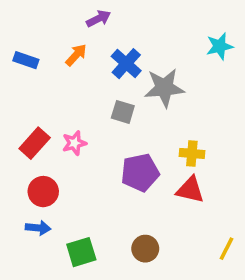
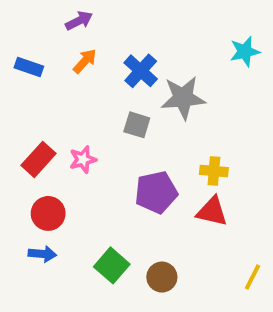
purple arrow: (99, 19) -> (79, 21), moved
green square: (81, 252) -> (112, 265), moved, turned -32

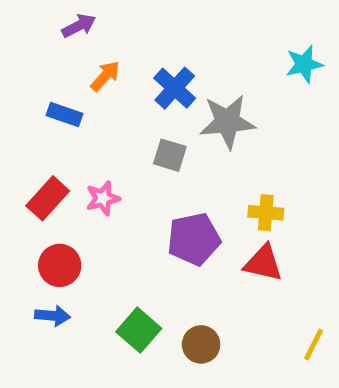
purple arrow: (79, 21) -> (79, 26), moved
blue rectangle: (29, 67) -> (64, 114), moved

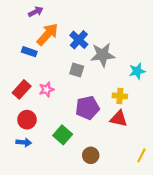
cyan star: (304, 64) -> (137, 71), moved
orange arrow: (105, 76) -> (48, 34), size x1.6
green square: (139, 330) -> (63, 135), moved

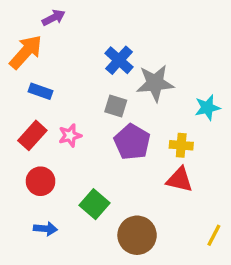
orange arrow: (48, 34) -> (26, 52), moved
blue rectangle: (29, 52) -> (41, 91), moved
purple pentagon: (87, 108) -> (132, 142), moved, turned -30
blue arrow: (24, 142) -> (45, 229), moved
brown circle: (91, 155) -> (137, 235), size x1.5

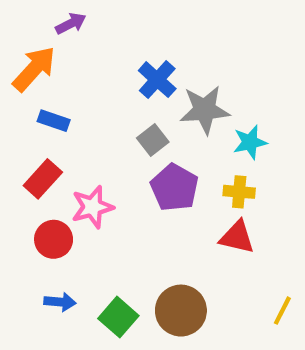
gray square: (116, 106) -> (153, 140), turned 35
cyan star: (207, 108) -> (250, 142), moved
pink star: (70, 135) -> (92, 207), moved, size x1.4
green square: (95, 204) -> (118, 317), moved

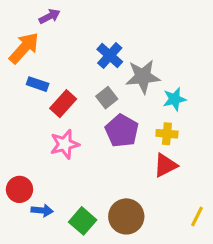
red rectangle: (43, 179) -> (63, 104), moved
red triangle: (237, 237) -> (165, 165), turned -40
red circle: (54, 239) -> (19, 189), moved

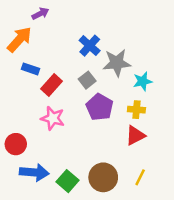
pink star: (65, 144) -> (53, 118), turned 30
red circle: (19, 189) -> (16, 144), moved
blue arrow: (42, 210) -> (34, 172), size x1.6
yellow line: (197, 216) -> (140, 177), moved

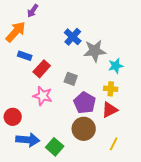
purple arrow: (40, 14) -> (33, 11), turned 152
gray square: (87, 80) -> (71, 79), moved, turned -32
purple pentagon: (100, 107) -> (85, 103), moved
brown circle: (103, 177) -> (84, 129), moved

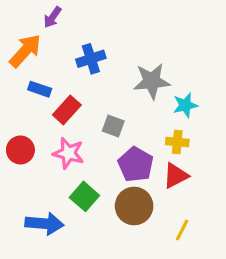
blue cross: (73, 37) -> (91, 59), moved, turned 30
red circle: (13, 117) -> (20, 150), moved
green square: (55, 147) -> (84, 196), moved

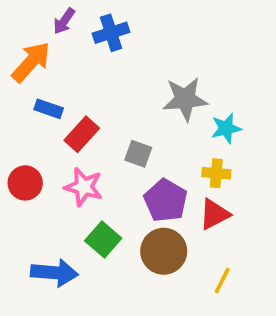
blue cross: (91, 59) -> (111, 33), moved

